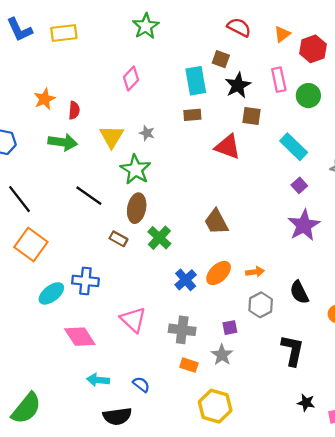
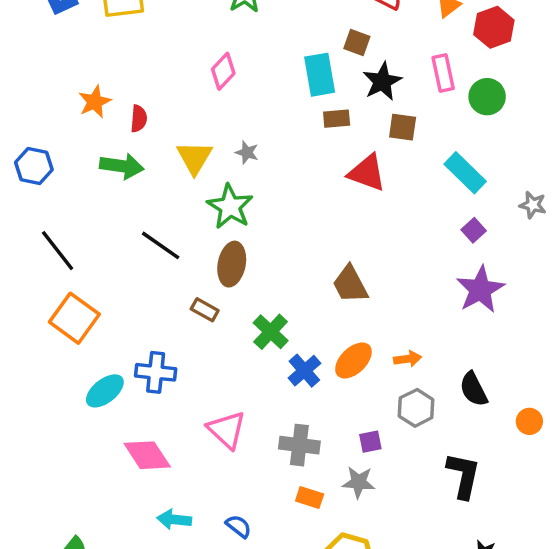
brown rectangle: (192, 115) -> (337, 119), moved
green cross: (159, 238) -> (271, 332), moved
gray star: (222, 355) -> (359, 482), turned -30

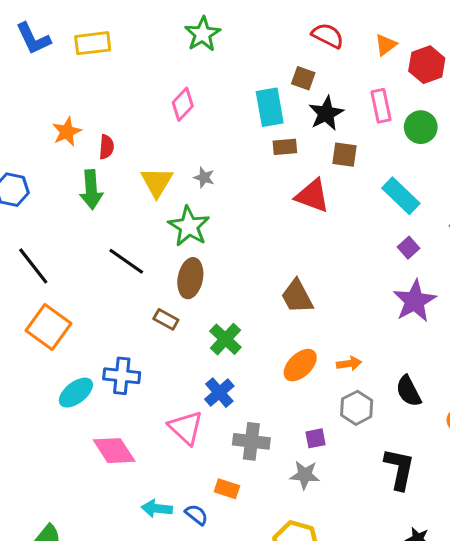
green arrow: (122, 166) -> (91, 190), turned 78
blue cross: (304, 371) -> (219, 393), moved
orange rectangle: (310, 497) -> (227, 489), moved
cyan arrow: (174, 519) -> (157, 509), moved

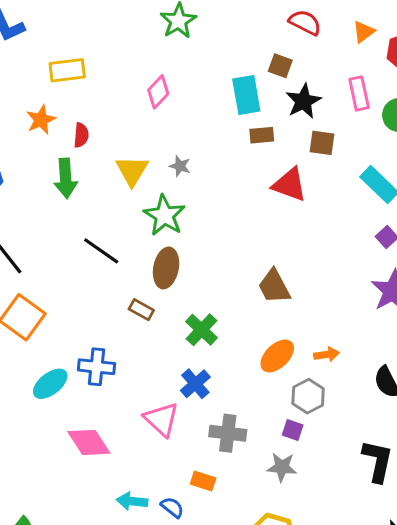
yellow rectangle: (93, 43) -> (67, 70), moved
gray hexagon: (357, 408) -> (308, 396), moved
purple square: (315, 438) -> (293, 430), turned 30

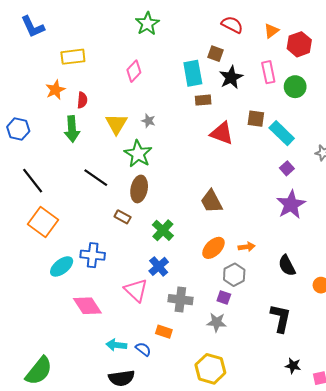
brown square: (322, 143) -> (256, 119), moved

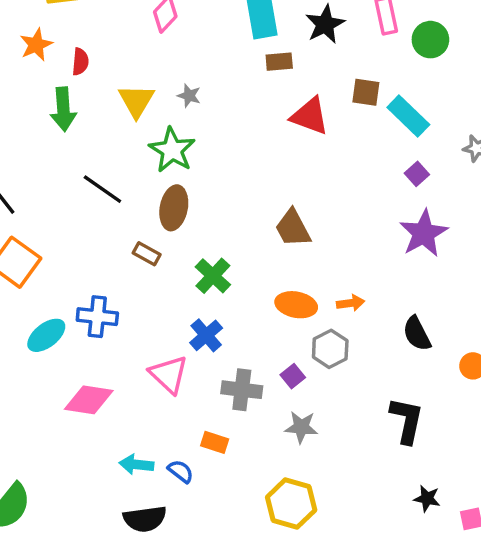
orange ellipse: (213, 248) -> (296, 305), turned 55
purple square: (224, 297) -> (293, 376), moved, turned 32
pink diamond: (87, 306) -> (89, 400), turned -48

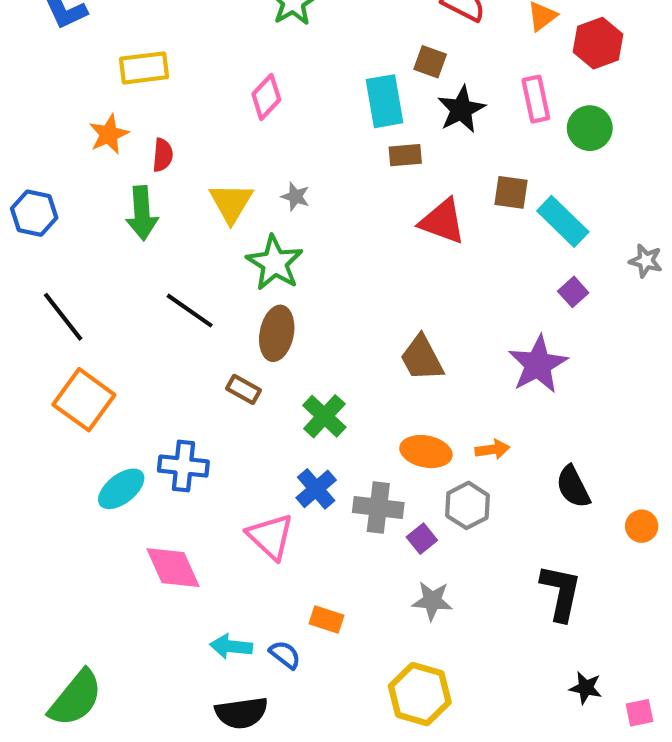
purple star: (424, 233) -> (538, 364), moved
gray cross: (242, 390) -> (378, 508), moved
pink diamond: (89, 400) -> (173, 568), turned 57

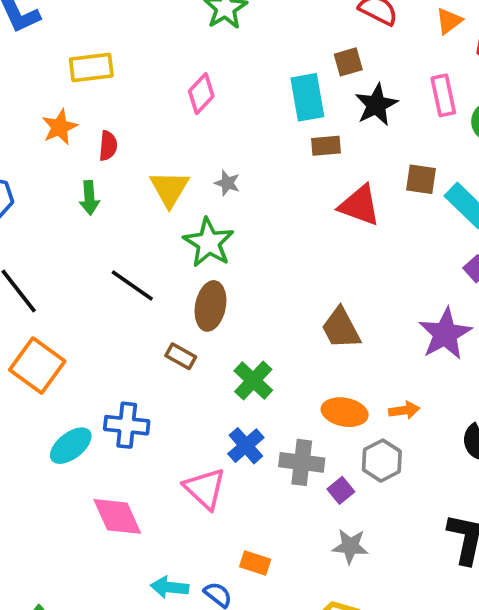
brown square: (430, 62) -> (348, 62), turned -36
green arrow: (142, 213) -> (89, 198), size x0.7

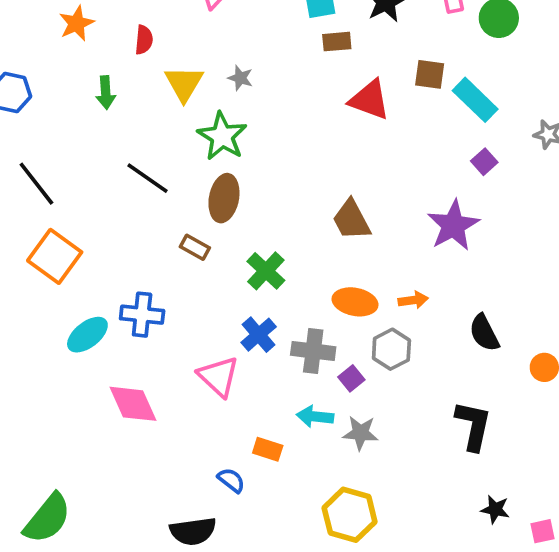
red semicircle: (108, 146) -> (144, 40), moved
cyan arrow: (169, 587) -> (315, 417), moved

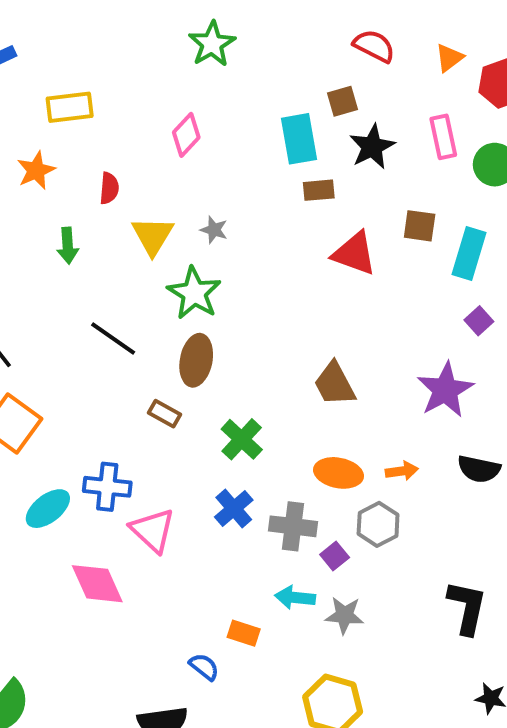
cyan rectangle: (475, 100) -> (469, 254), turned 63
black semicircle: (484, 333) -> (479, 469), moved, turned -51
pink triangle: (219, 376) -> (153, 530), moved

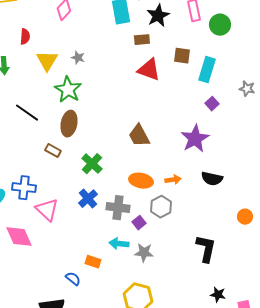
brown rectangle: (319, 190) -> (142, 40), moved

